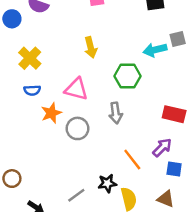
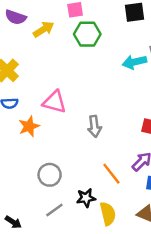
yellow arrow: (91, 47) -> (44, 29), moved, turned -108
green hexagon: (128, 76) -> (87, 34), moved
gray circle: (77, 128) -> (50, 175), moved

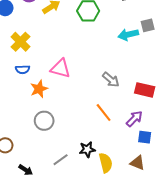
gray arrow: (94, 126) -> (111, 80), moved, turned -42
orange line: (111, 174) -> (104, 113), moved
gray circle: (50, 175) -> (44, 121), moved

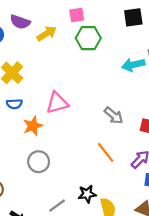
pink triangle: (61, 68) -> (57, 103), turned -30

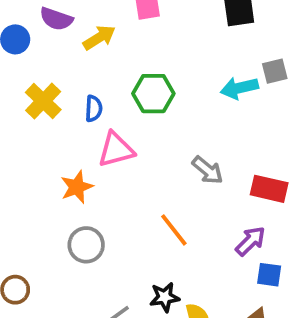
green hexagon: (88, 38) -> (153, 94), moved
blue semicircle: (14, 104) -> (94, 109), moved, turned -84
orange line: (106, 152) -> (174, 230), moved

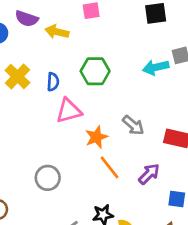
yellow arrow: (99, 38) -> (57, 32), turned -135
orange star: (77, 187) -> (96, 137), moved
purple arrow: (250, 241) -> (149, 174), moved

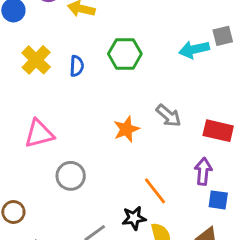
pink triangle: (69, 111) -> (39, 134), moved
orange line: (110, 167) -> (155, 191), moved
purple arrow: (149, 174) -> (203, 171), moved, turned -40

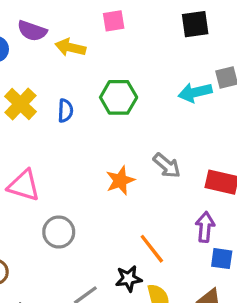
pink triangle: (39, 134) -> (24, 185), turned 32

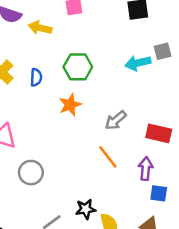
gray arrow: (167, 166) -> (116, 120), turned 100
orange star: (120, 180) -> (70, 105), moved
orange line: (152, 249) -> (108, 157), moved

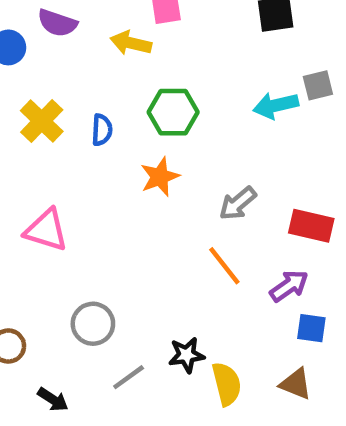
yellow arrow: (40, 28) -> (131, 43), moved
purple arrow: (146, 169) -> (289, 286), turned 50
gray circle: (31, 173) -> (93, 324), moved

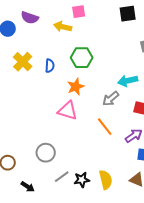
cyan arrow: (276, 105) -> (128, 81), moved
pink triangle: (46, 230) -> (68, 111), moved
black star: (187, 355) -> (82, 180), moved

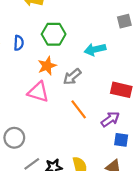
cyan arrow: (128, 81) -> (95, 49), moved
gray arrow: (111, 99) -> (72, 77), moved

